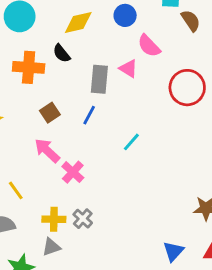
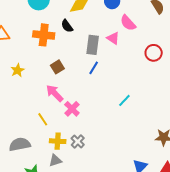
red circle: (187, 88) -> (154, 53), size x0.7
blue line: (89, 115) -> (94, 68), moved
cyan line: (131, 142) -> (124, 100), moved
yellow line: (16, 190) -> (43, 119), moved

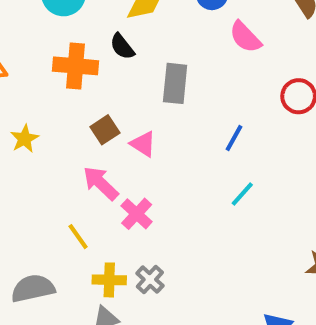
pink triangle: (113, 38) -> (143, 144), moved
blue line: (94, 68) -> (234, 138), moved

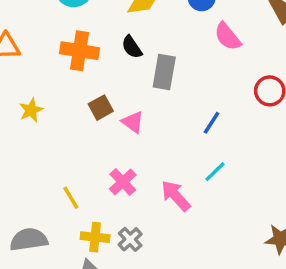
black semicircle: (122, 47) -> (132, 47), moved
pink arrow: (101, 183) -> (176, 196), moved

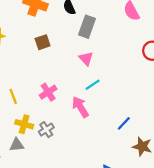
pink triangle: (133, 122) -> (86, 59), moved
blue line: (211, 123) -> (124, 123), moved
cyan line: (215, 172) -> (93, 85), moved

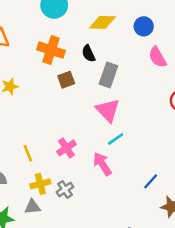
brown square: (43, 42) -> (66, 80), moved
pink triangle: (86, 59) -> (108, 110), size x1.5
yellow cross: (24, 124) -> (40, 184), turned -30

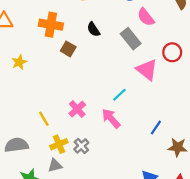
black semicircle: (88, 53) -> (93, 29), moved
gray rectangle: (108, 75) -> (131, 39), moved, turned -50
brown square: (66, 80) -> (68, 49), turned -32
pink triangle: (108, 110) -> (147, 70), moved

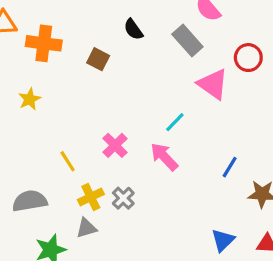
orange cross: (51, 25) -> (44, 43), moved
yellow star: (19, 62) -> (30, 99), moved

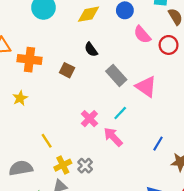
gray rectangle: (187, 40) -> (116, 75), moved
red circle: (248, 58) -> (169, 45), moved
pink cross: (115, 145) -> (89, 119), moved

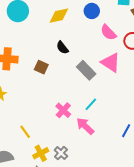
pink triangle: (146, 87) -> (111, 63), moved

